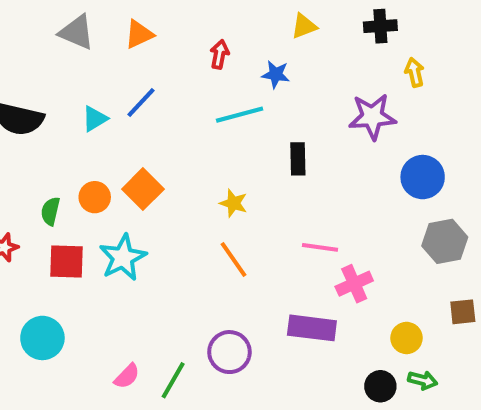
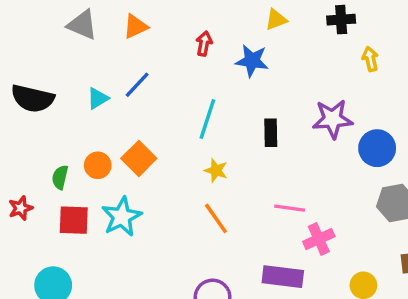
blue star: (276, 74) -> (252, 61), size x1.4
cyan line: (240, 115) -> (207, 119), moved, turned -57
purple star: (372, 117) -> (333, 119), moved

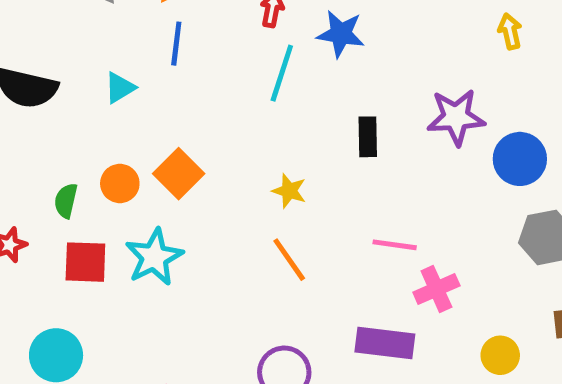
blue line: (137, 85) -> (176, 44), moved, turned -36
cyan line: (207, 119) -> (282, 73), moved

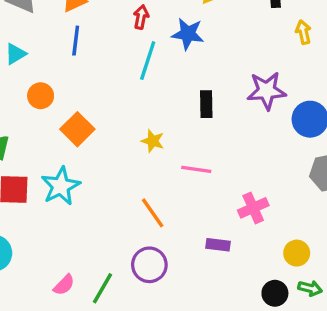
cyan triangle: (120, 88) -> (15, 54), moved
orange circle: (120, 183) -> (41, 96), moved
pink line: (395, 245) -> (196, 169), moved
orange line: (289, 260) -> (153, 213), moved
purple rectangle: (385, 343) -> (218, 245), size x0.6

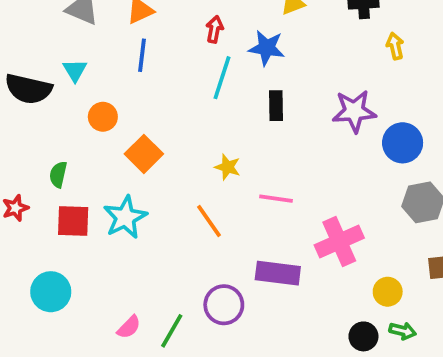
cyan triangle: (15, 54) -> (75, 70), turned -30
black rectangle: (206, 104) -> (276, 106), moved
pink cross: (253, 208) -> (339, 241), size x1.4
orange line: (153, 213) -> (209, 221), moved
purple rectangle: (218, 245) -> (278, 273), moved, size x1.6

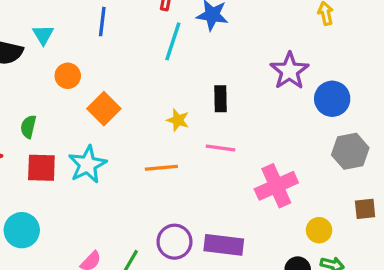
black rectangle: (276, 106) -> (220, 99), moved
purple star: (354, 111) -> (289, 71), turned -30
orange line: (209, 221) -> (161, 168), turned -60
purple rectangle: (278, 273) -> (224, 245), moved

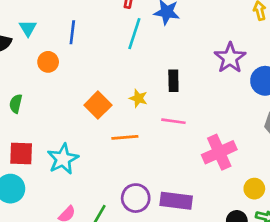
blue line: (102, 22) -> (72, 32), moved
orange square: (104, 109) -> (98, 105), moved
cyan star: (87, 164) -> (63, 159), moved
red square: (41, 168) -> (21, 154), moved

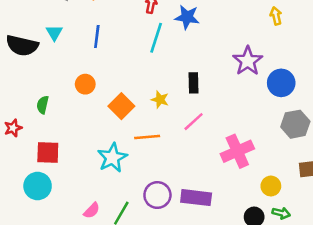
orange circle: (48, 62) -> (85, 84), moved
pink line: (173, 121) -> (194, 122), turned -50
cyan star: (63, 159) -> (112, 158), moved

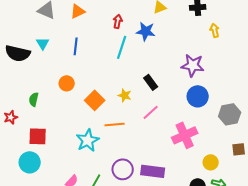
purple star: (248, 61) -> (193, 65), turned -30
black rectangle: (194, 83) -> (151, 82), turned -35
blue circle: (281, 83) -> (198, 96), moved

